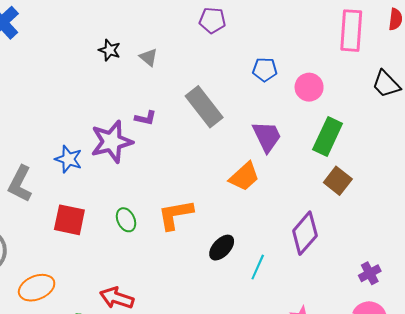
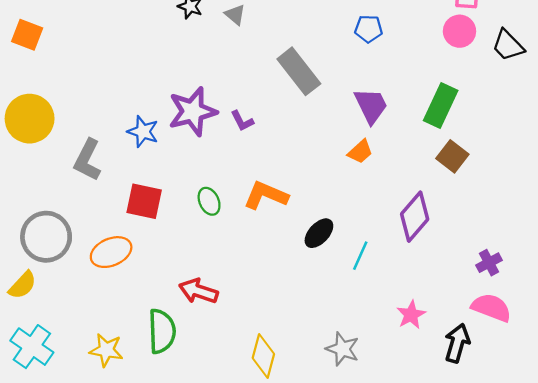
pink circle: (309, 87) -> (459, 31), moved
purple L-shape: (146, 118) -> (242, 121), moved, turned 50
orange trapezoid: (244, 177) -> (360, 152), moved, size x0.7
orange L-shape: (175, 215) -> (266, 195), turned 33
orange ellipse: (37, 288) -> (111, 252), moved

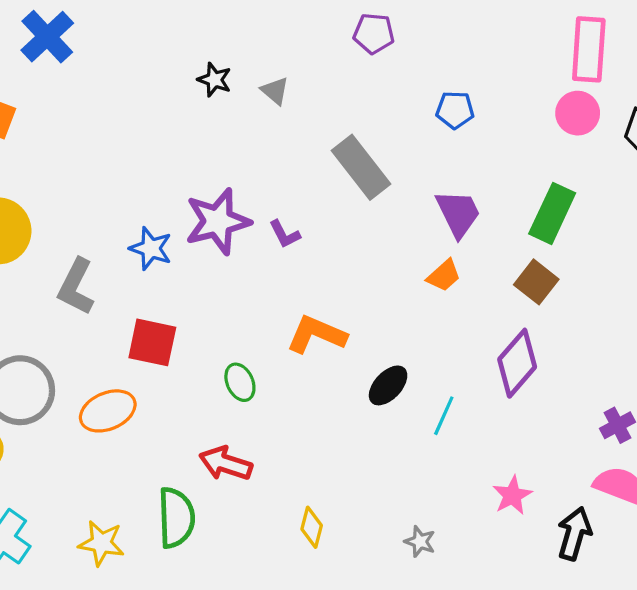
brown square: (452, 156) -> (536, 282), moved
green ellipse: (209, 201) -> (240, 382), moved
gray star: (343, 349) -> (420, 542), size x0.7
yellow diamond: (263, 356) -> (312, 527), moved, size x0.7

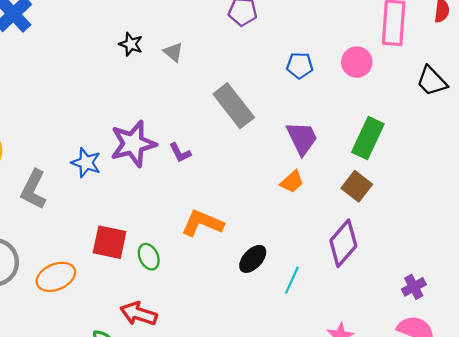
pink circle: (578, 113) -> (357, 62), moved
red square: (152, 342) -> (110, 242), moved

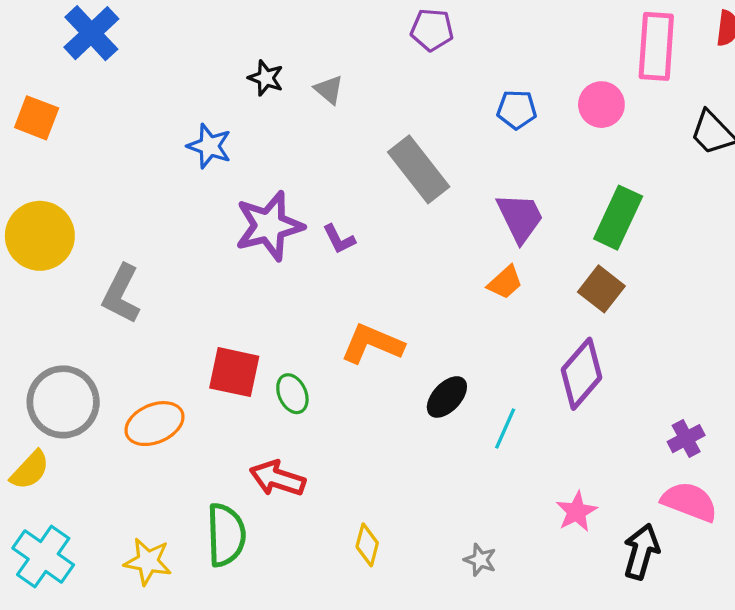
blue star: (86, 163) -> (209, 146), moved

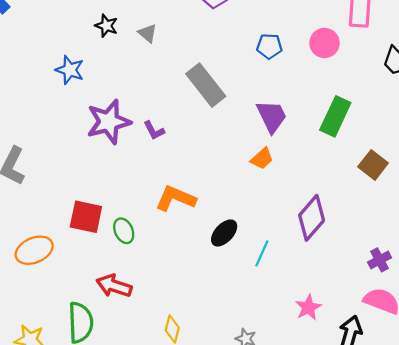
brown square: (601, 289) -> (373, 165), moved

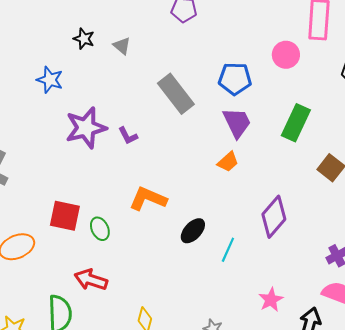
blue pentagon: (269, 46) -> (235, 79), moved, size x1.4

